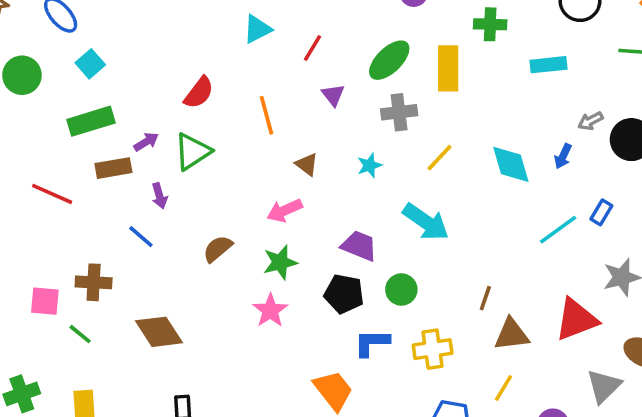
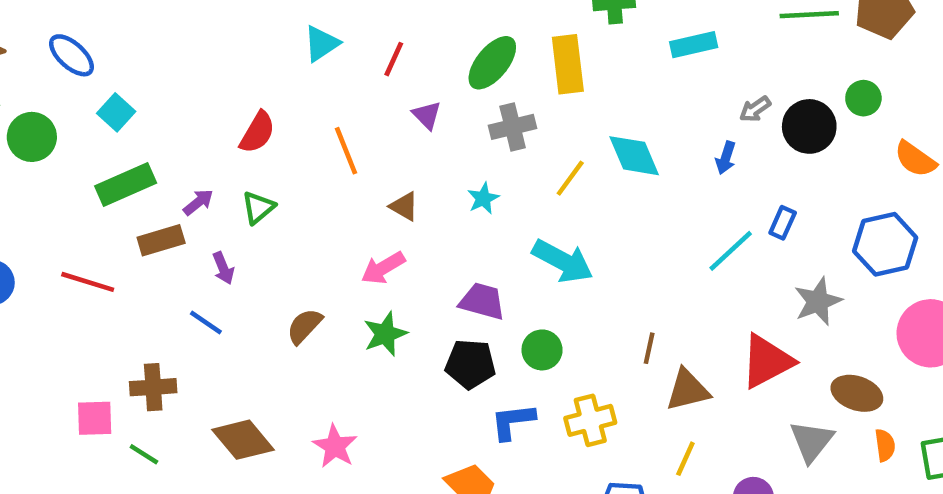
green triangle: (193, 152) -> (258, 208), size x0.7
cyan diamond: (511, 164) -> (634, 156), moved
pink star: (270, 310) -> (335, 446), moved

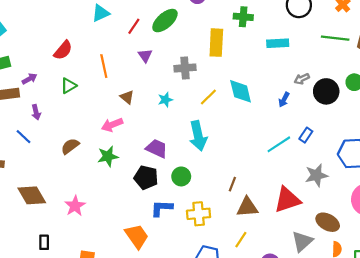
green ellipse: (492, 63) -> (165, 21), moved
green triangle: (258, 208) -> (68, 86), moved
cyan arrow: (563, 261) -> (198, 136), turned 40

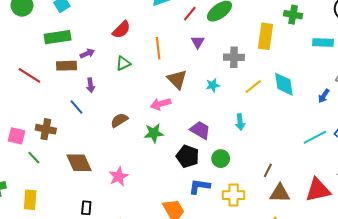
brown triangle: (127, 97) -> (177, 79), size x1.5
cyan arrow: (198, 136) -> (240, 122), size x0.6

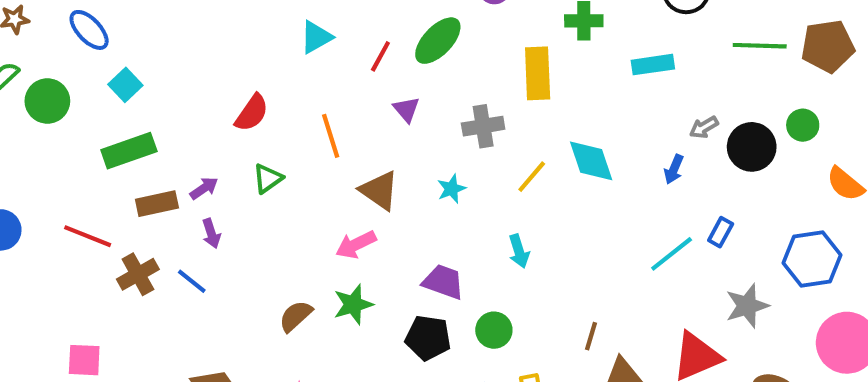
purple arrow: (87, 53) -> (204, 188), moved
brown semicircle: (119, 120) -> (296, 316), moved
brown cross: (46, 129) -> (138, 274), moved, turned -30

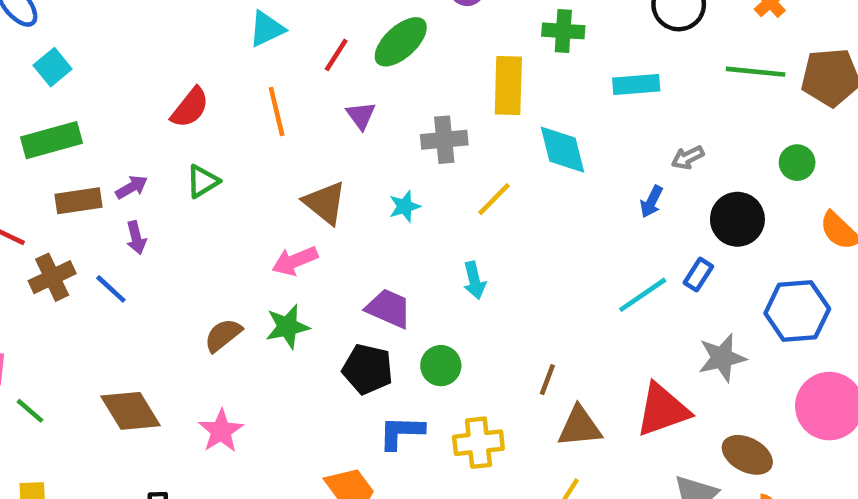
orange line: (331, 136) -> (277, 112), moved
black circle: (752, 147) -> (737, 219), moved
cyan diamond: (591, 161) -> (562, 150), moved

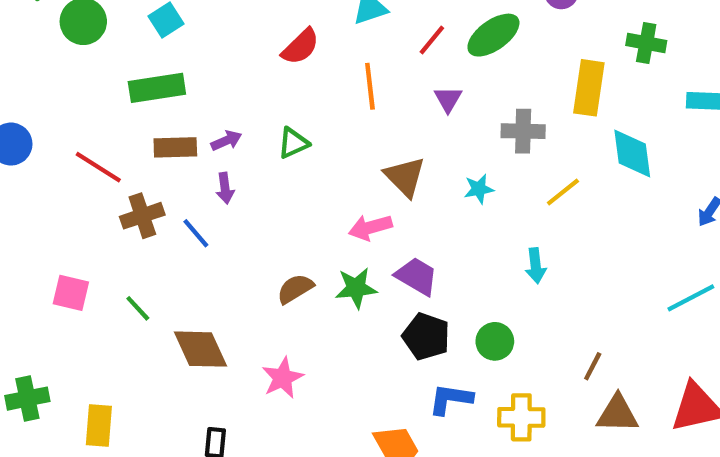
red semicircle: (190, 108) -> (301, 47), moved
purple trapezoid: (389, 308) -> (417, 276), moved
green line: (30, 411) -> (138, 308), moved

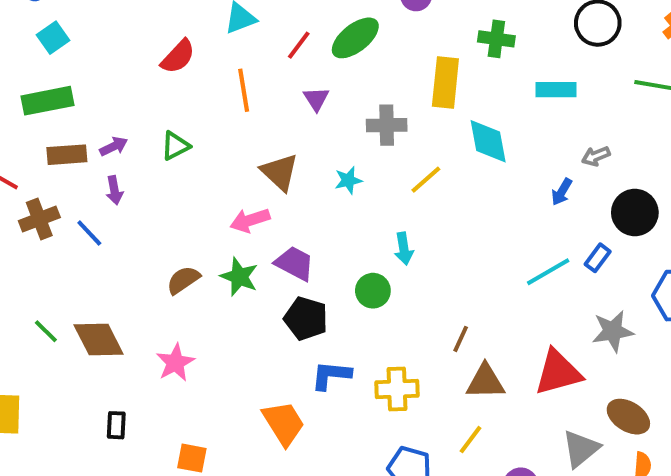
green star: (356, 288) -> (239, 277), turned 30
green line: (138, 308) -> (46, 331), moved
green circle: (495, 341) -> (373, 291), moved

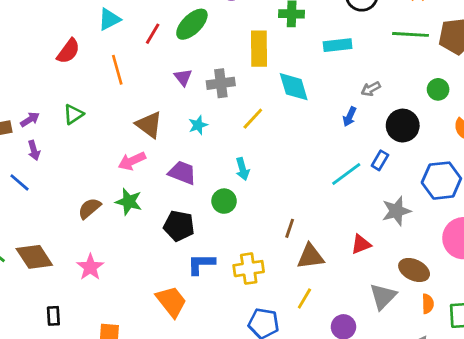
purple triangle: (316, 99) -> (183, 77), moved
purple trapezoid: (295, 263) -> (182, 173), moved
red triangle: (558, 372) -> (361, 244), size x0.6

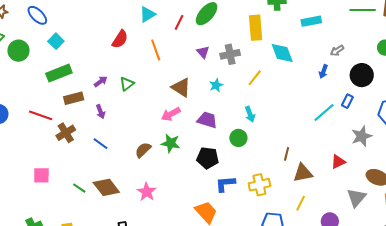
purple arrow: (30, 119) -> (101, 81), moved
blue line: (20, 182) -> (101, 144), moved

